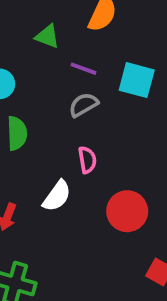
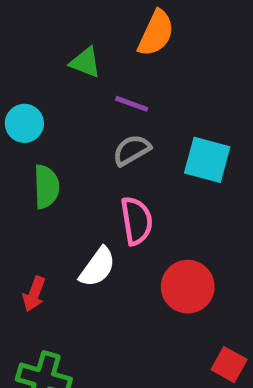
cyan square: (137, 80) -> (207, 160), moved
pink semicircle: (87, 160) -> (136, 221), size x1.4

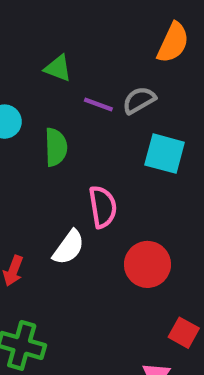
orange semicircle: (156, 33) -> (173, 43), moved
gray semicircle: (132, 150) -> (139, 100), moved
green semicircle: (46, 187) -> (56, 147), moved

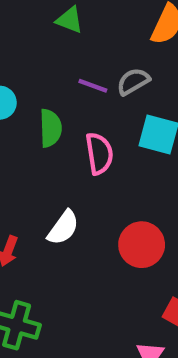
green triangle: (58, 68) -> (70, 20), moved
pink semicircle: (103, 207) -> (99, 154), moved

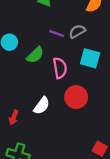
green semicircle: (50, 128) -> (35, 55), turned 48
red circle: (142, 245) -> (76, 97), moved

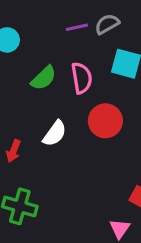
purple line: (57, 34) -> (77, 27), turned -32
green semicircle: (35, 55) -> (44, 78), moved

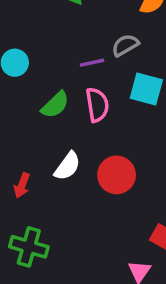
purple line: (77, 27) -> (92, 63), moved
red circle: (105, 121) -> (117, 175), moved

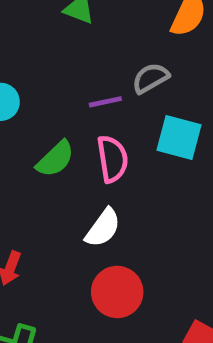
white semicircle: (67, 166) -> (103, 228), moved
red circle: (117, 175) -> (117, 292), moved

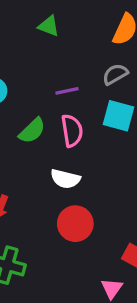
gray semicircle: (150, 78) -> (115, 74), moved
white semicircle: (103, 228) -> (65, 179), turned 68

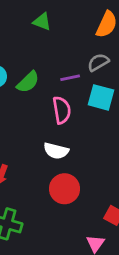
purple line: (67, 91) -> (70, 78), moved
green semicircle: (32, 131) -> (28, 82), moved

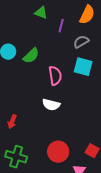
purple line: (70, 78) -> (61, 26), moved, turned -64
red circle: (65, 189) -> (58, 152), moved

